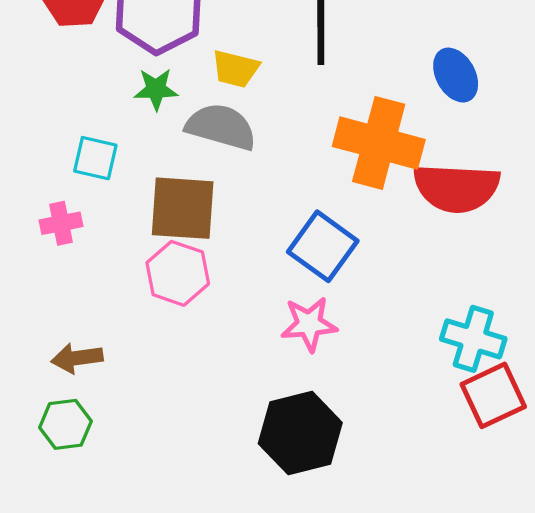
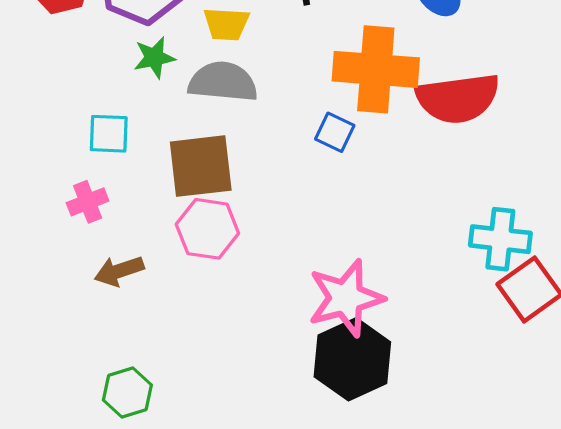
blue square: (323, 246) -> (335, 132), moved, size x0.6
pink star: (309, 324) -> (346, 298), moved, size x1.4
brown arrow: (77, 358) -> (119, 271), moved

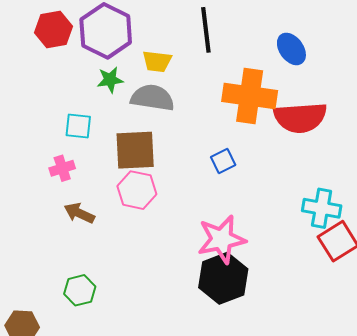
blue square: (335, 132) -> (223, 161), moved, turned 35
brown arrow: (119, 271) -> (79, 213), turned 40

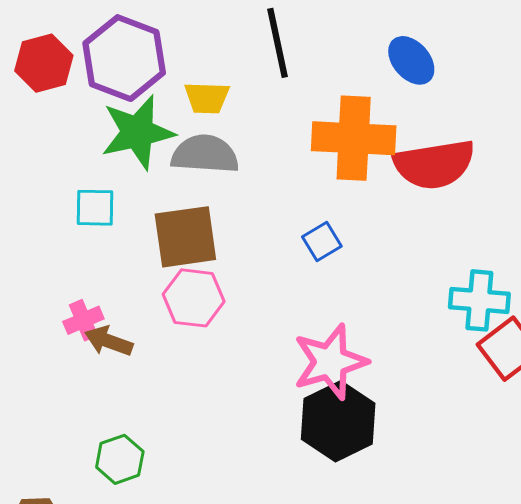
green star: (110, 80) -> (138, 132), size x1.8
pink cross: (62, 168) -> (83, 320), moved

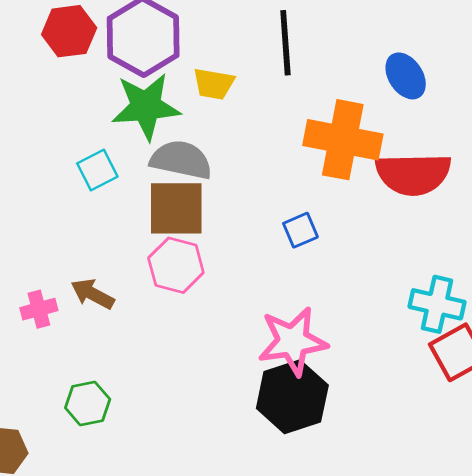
gray semicircle: (205, 154) -> (181, 160), moved
cyan square: (95, 208) -> (97, 170), turned -36
pink cross: (83, 320) -> (39, 309), moved

